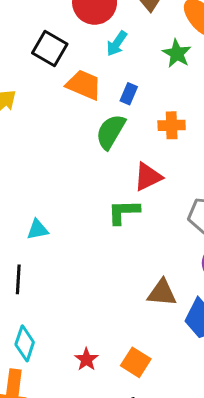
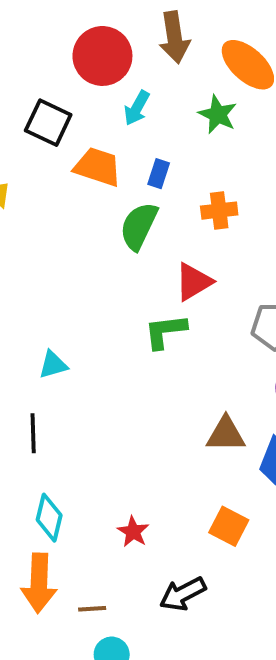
orange square: (136, 362) -> (229, 526), moved

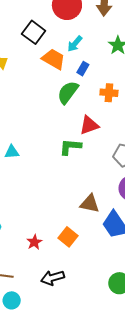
cyan arrow: (137, 108) -> (75, 44), moved
orange square: (229, 526) -> (68, 237), moved

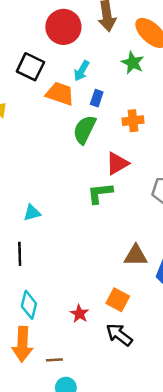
black arrow: (53, 278) -> (119, 335), moved, turned 65

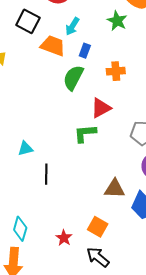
black line: (20, 254) -> (46, 174), moved

